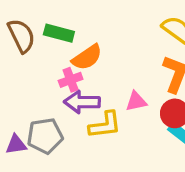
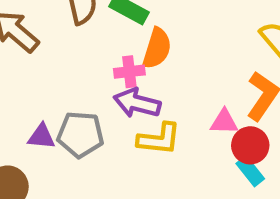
orange semicircle: (87, 57) -> (157, 48), turned -52
pink triangle: (136, 101) -> (224, 122), moved

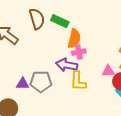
pink cross: (129, 72) -> (79, 52), moved
yellow L-shape: (159, 139) -> (78, 81), turned 90

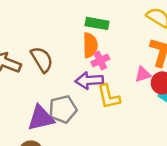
brown semicircle: (37, 19) -> (42, 59), moved
green rectangle: (60, 21) -> (97, 23), moved
purple triangle: (23, 84) -> (41, 118), size x1.6

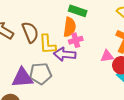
yellow L-shape: (109, 97) -> (47, 44), moved

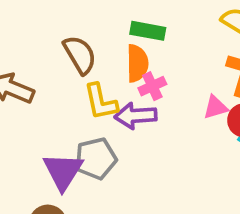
brown semicircle: (30, 32) -> (80, 55), moved
purple triangle: (22, 78) -> (63, 171), turned -45

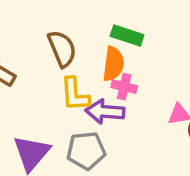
pink cross: (152, 86) -> (124, 87), turned 30
gray pentagon: (96, 159) -> (86, 151), moved

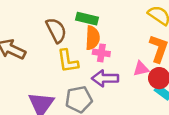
green rectangle: (127, 35) -> (87, 19), moved
purple arrow: (105, 112) -> (105, 78), moved

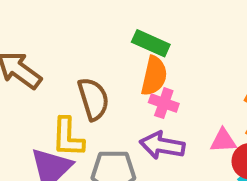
brown semicircle: (56, 30) -> (93, 99), moved
yellow L-shape: (68, 61) -> (68, 137), moved

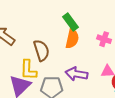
green rectangle: (151, 43) -> (71, 22), turned 30
pink cross: (164, 103) -> (104, 39), moved

